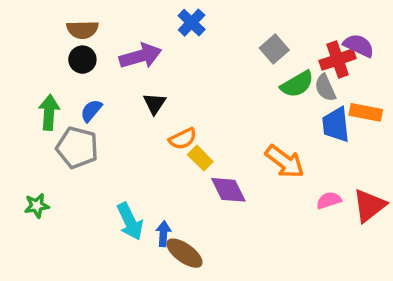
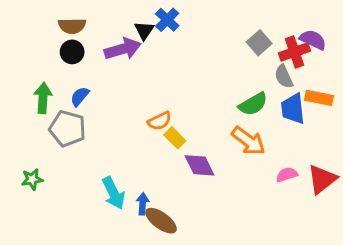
gray square: (274, 49) -> (259, 43), moved
green semicircle: (297, 84) -> (253, 104), moved
black triangle: (155, 104) -> (144, 30), moved

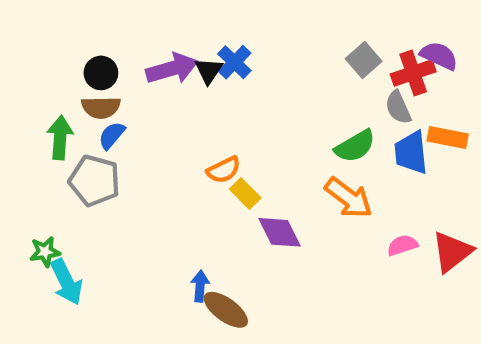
blue cross: (167, 20) -> (234, 62), moved
brown semicircle: (72, 26) -> (101, 107), moved
black triangle: (144, 30) -> (209, 71), moved
cyan arrow: (113, 193) -> (66, 282), moved

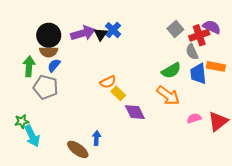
black circle: (101, 73) -> (49, 35), size x1.5
brown ellipse: (226, 310) -> (78, 149), moved

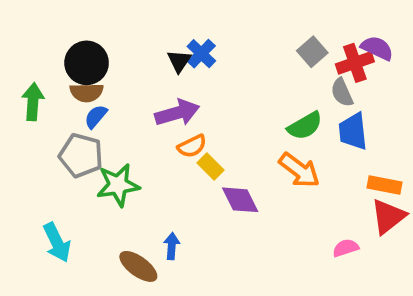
purple arrow: (83, 33) -> (177, 113), moved
green arrow: (29, 66) -> (33, 102), moved
orange rectangle: (216, 66) -> (385, 185), moved
pink semicircle: (194, 118) -> (346, 248), moved
green star: (22, 121) -> (118, 185), moved, size x1.6

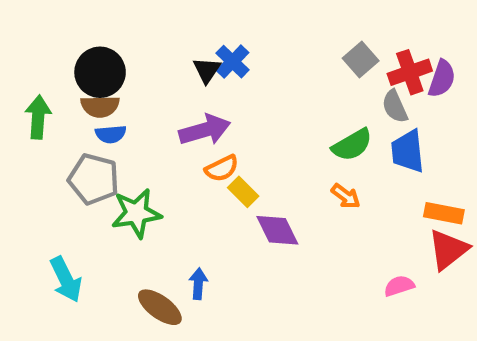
purple semicircle: (377, 48) -> (442, 79), moved, turned 84
blue semicircle: (96, 117) -> (111, 134), turned -135
orange arrow: (299, 170) -> (346, 196), size x0.6

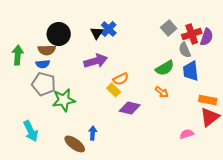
black circle: (100, 72) -> (59, 34), moved
blue semicircle: (111, 134) -> (43, 64), moved
orange semicircle: (222, 168) -> (121, 79), moved
purple diamond: (277, 230) -> (130, 108), turned -50

